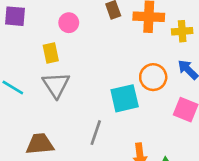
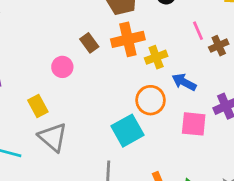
pink circle: (69, 23) -> (62, 67), moved
yellow cross: (182, 31) -> (156, 57), moved

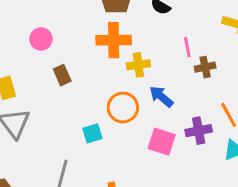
brown rectangle: (89, 43) -> (62, 75), moved
pink circle: (62, 67) -> (41, 39), moved
cyan square: (127, 131) -> (92, 133), size x0.6

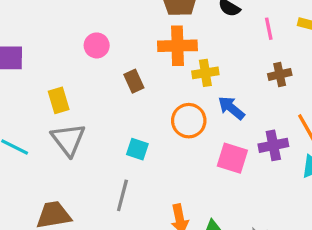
pink line: (187, 47) -> (269, 29), moved
brown rectangle: (62, 75) -> (134, 81), moved
cyan square: (92, 133) -> (137, 149), moved, turned 36

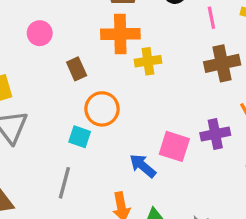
brown cross: (280, 74) -> (222, 63), size x1.5
blue arrow: (231, 108) -> (143, 166), moved
orange circle: (189, 121) -> (102, 109), moved

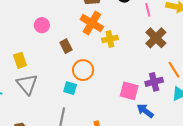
orange cross: (120, 34) -> (92, 23), turned 35
brown cross: (222, 63) -> (156, 38), turned -30
blue arrow: (143, 166) -> (145, 111), moved

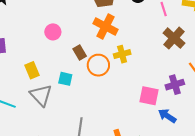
yellow cross: (110, 39) -> (122, 54), moved
orange circle: (83, 70) -> (98, 65), moved
cyan square: (70, 88) -> (65, 79), moved

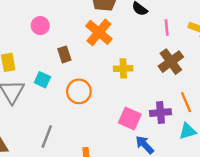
yellow cross: (122, 54) -> (123, 68), moved
orange circle: (98, 65) -> (79, 91), moved

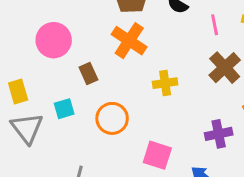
pink circle: (40, 26) -> (54, 40), size x1.5
cyan square: (42, 80) -> (64, 109), turned -35
pink square: (130, 118) -> (157, 155), moved

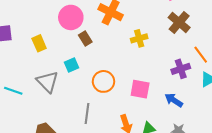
pink circle: (54, 40) -> (71, 17), moved
yellow rectangle: (18, 91) -> (39, 43), moved
orange circle: (112, 118) -> (103, 81), moved

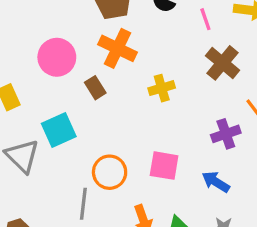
brown rectangle: (85, 39) -> (95, 88), moved
cyan square: (71, 65) -> (59, 130), size x1.5
orange circle: (103, 81) -> (110, 172), moved

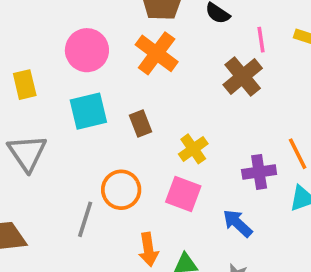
brown cross: (223, 63) -> (243, 77), moved
brown rectangle: (95, 88) -> (141, 124), moved
yellow cross: (162, 88) -> (193, 149), moved, turned -30
cyan square: (59, 130) -> (88, 111), moved

